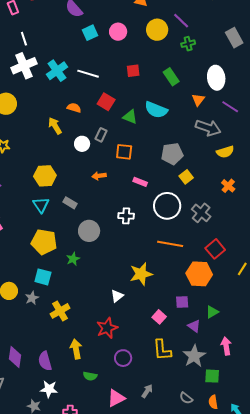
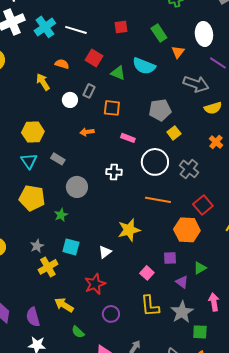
orange triangle: (198, 100) -> (178, 52), moved
cyan square: (43, 277) -> (71, 247), moved
gray star: (32, 298) -> (37, 246), moved
yellow arrow: (76, 349) -> (64, 305), turned -48
green semicircle: (90, 376) -> (78, 332), turned 32

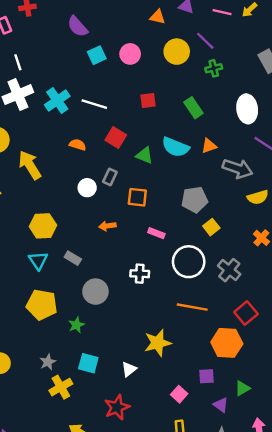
orange triangle: (178, 52) -> (209, 146), moved, turned 32
yellow arrow: (43, 82) -> (30, 165), moved, size x1.4

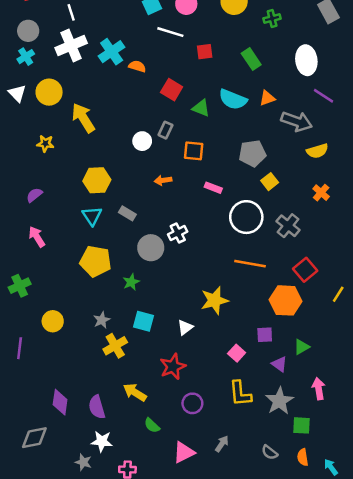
white line: (94, 104) -> (170, 32), moved
orange semicircle: (78, 145) -> (137, 66), moved
white cross: (140, 274) -> (178, 233), moved, turned -30

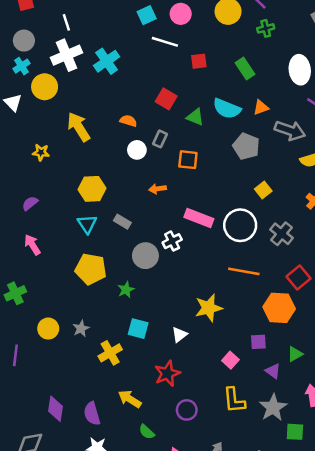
orange semicircle: (137, 66) -> (128, 121), moved
yellow circle: (49, 92) -> (45, 87), moved
gray pentagon: (252, 153) -> (246, 146), moved, turned 30
pink rectangle: (213, 188) -> (199, 218), moved, size x1.6
gray star: (102, 320) -> (81, 329), moved

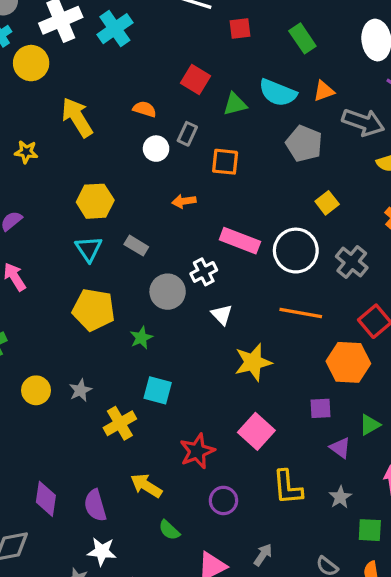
green triangle: (195, 117) -> (235, 104), turned -36
white triangle: (179, 335) -> (222, 315), moved, turned -35
pink square: (230, 360) -> (256, 431), moved, size x1.5
gray star: (273, 408) -> (340, 497), size x0.6

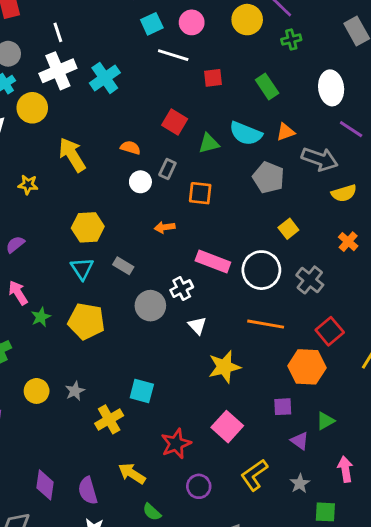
green star: (141, 338) -> (41, 317), moved
yellow L-shape: (288, 487) -> (254, 475), turned 60

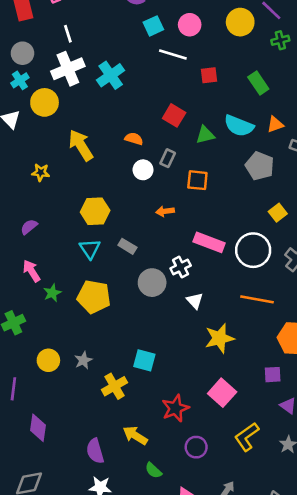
purple diamond: (45, 485) -> (38, 428), moved

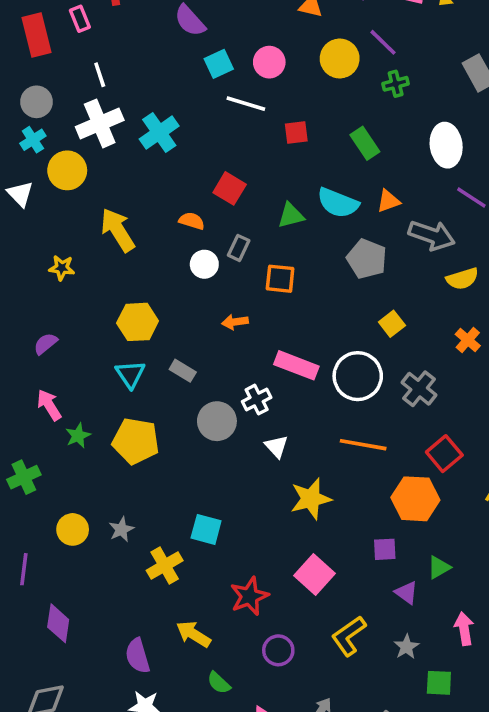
red square: (174, 115) -> (230, 188), moved

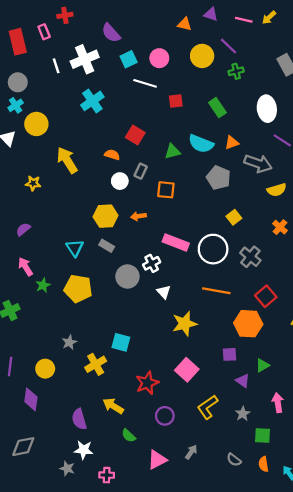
white cross: (100, 123) -> (85, 59), moved
yellow hexagon: (138, 322) -> (106, 216), moved
yellow circle: (73, 529) -> (45, 369), moved

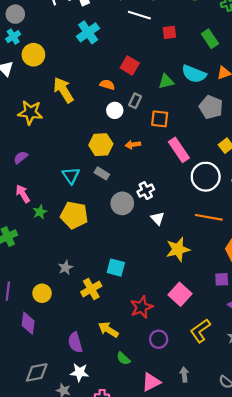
yellow star: (33, 183) -> (30, 112), size x1.6
pink rectangle: (176, 242) -> (179, 150), moved, turned 35
gray diamond: (23, 447) -> (37, 372), moved
gray arrow: (191, 452) -> (184, 375), turned -40

